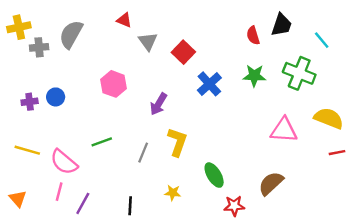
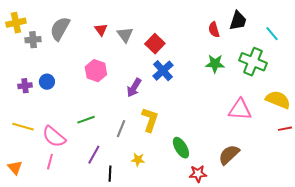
red triangle: (124, 20) -> (101, 30), moved, turned 32
blue cross: (209, 84) -> (163, 71), moved
yellow star: (173, 193) -> (138, 160), moved
purple line: (83, 203) -> (94, 155), moved

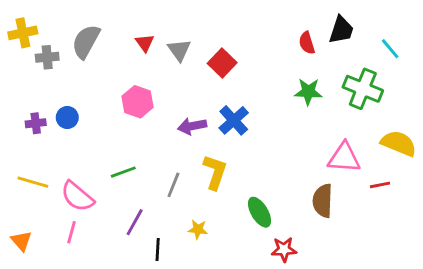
blue cross: (163, 71) -> (234, 120), moved
purple arrow: (134, 88) -> (192, 126), turned 48
red line: (285, 129) -> (380, 185), moved
brown semicircle: (229, 155) -> (323, 201), moved, turned -45

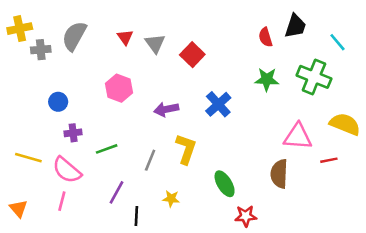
blue cross: (234, 120) -> (218, 104), moved
purple cross: (36, 123) -> (73, 133), moved

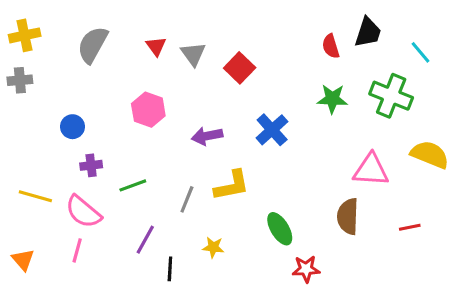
gray cross: (41, 50) -> (20, 80), moved
yellow L-shape: (186, 149) -> (232, 185), turned 60
red line: (329, 160) -> (410, 227), moved

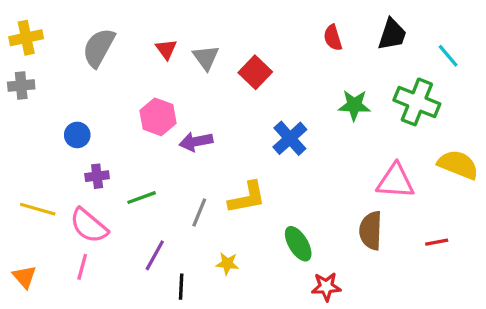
red semicircle: (331, 46) -> (333, 38), moved
purple arrow: (207, 136) -> (196, 142), moved

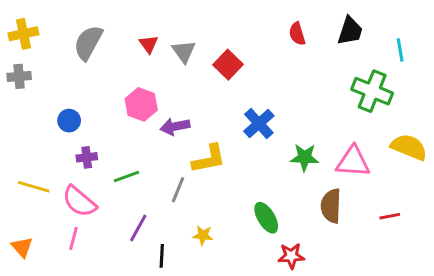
cyan line: (448, 56) -> (400, 50), turned 30
green star: (354, 105) -> (304, 157), moved
yellow L-shape: (247, 198) -> (209, 159), moved

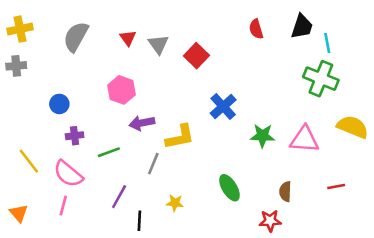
cyan line: (400, 50) -> (327, 43), moved
purple arrow: (175, 126) -> (142, 123), moved
yellow line: (34, 187) -> (29, 161), turned 36
brown semicircle: (331, 206) -> (285, 192), moved, size x0.7
red star: (291, 256) -> (270, 221), moved

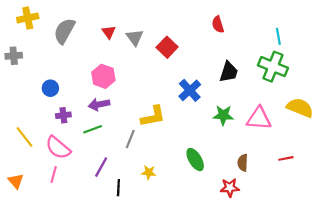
black trapezoid: (302, 27) -> (229, 72), moved
yellow cross: (20, 29) -> (28, 18), moved
purple arrow: (142, 123) -> (99, 104), moved

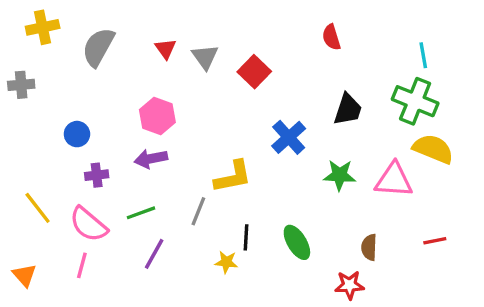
yellow semicircle: (300, 108) -> (433, 149), moved
green line: (93, 129) -> (141, 213), moved
black line: (118, 188) -> (246, 237), moved

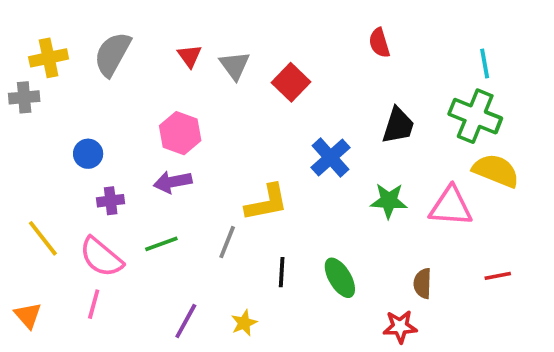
yellow cross: (43, 27) -> (49, 58), moved
purple line: (154, 254) -> (186, 321), moved
yellow star: (226, 262) -> (244, 323), moved, turned -30

